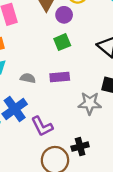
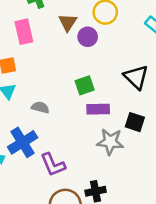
green square: (62, 42) -> (85, 85), moved
purple rectangle: (60, 77) -> (98, 109), moved

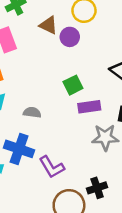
brown triangle: (68, 22) -> (48, 25), turned -30
blue cross: (23, 142) -> (19, 149), turned -32

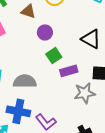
purple circle: (70, 37) -> (45, 32), moved
gray semicircle: (32, 112) -> (25, 81), size x1.6

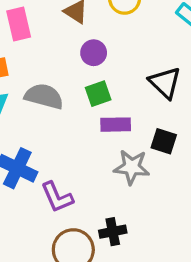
gray semicircle: (25, 81) -> (44, 96), moved

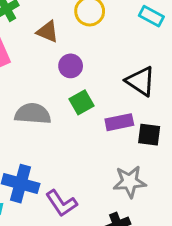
purple rectangle: (116, 125) -> (119, 122), moved
gray star: (132, 167) -> (130, 182), moved

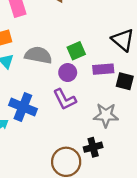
purple circle: (71, 66) -> (68, 73), moved
purple L-shape: (61, 203) -> (65, 99), moved

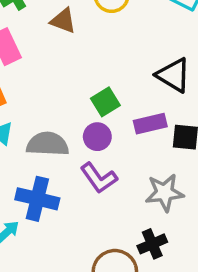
gray semicircle: (38, 55) -> (48, 144), moved

